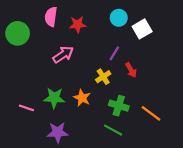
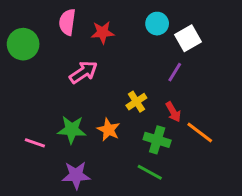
purple line: (114, 53) -> (175, 72), moved
red arrow: (131, 70) -> (173, 112), moved
orange line: (151, 113) -> (200, 133), moved

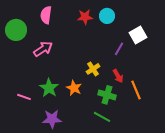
red star: (103, 32) -> (85, 17), moved
white square: (188, 38) -> (138, 35), moved
pink arrow: (83, 72) -> (43, 49), moved
green star: (72, 130) -> (49, 88), turned 30
orange line: (200, 133) -> (136, 90), turned 30

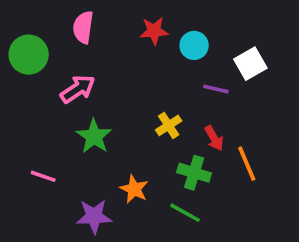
cyan circle: (107, 16) -> (194, 45), moved
purple line: (119, 49) -> (216, 89), turned 72
green star: (49, 88) -> (94, 136), moved
orange star: (74, 88) -> (134, 189), moved

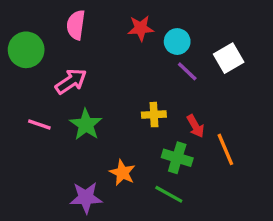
purple line: (216, 89) -> (187, 71), moved, turned 30
yellow cross: (169, 125) -> (154, 115), turned 30
pink line: (43, 176) -> (39, 125), moved

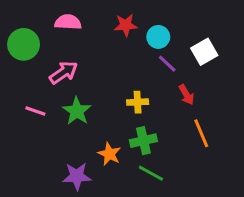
pink semicircle: (76, 25) -> (68, 22), turned 85
red arrow: (195, 126) -> (186, 95), moved
green cross: (177, 158) -> (143, 141), moved, turned -30

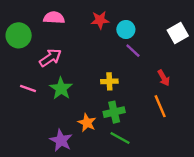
white square: (204, 52) -> (178, 33), moved
red arrow: (186, 95) -> (164, 78), moved
purple star: (77, 176) -> (61, 140), turned 30

